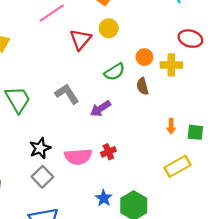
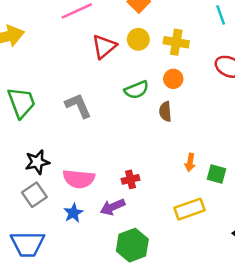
yellow cross: (171, 65) -> (176, 42), moved
purple arrow: (100, 109) -> (113, 207), moved
red cross: (108, 152) -> (131, 179), moved
blue star: (104, 198) -> (73, 213), moved

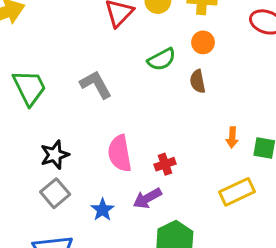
pink semicircle: (79, 179) -> (120, 153), moved, turned 80

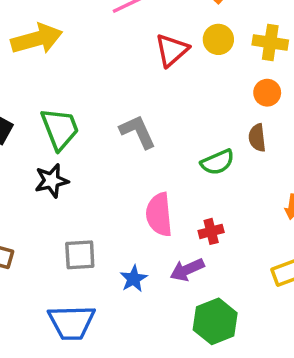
green semicircle: (162, 59) -> (218, 162), moved
black star: (55, 155) -> (52, 181), moved
gray square: (55, 193) -> (80, 255), turned 32

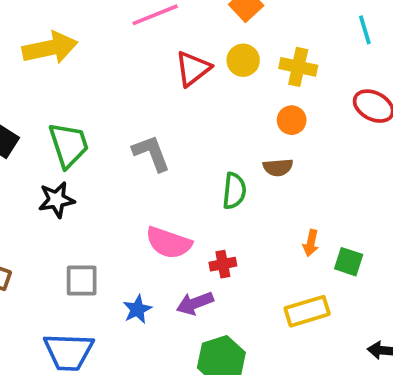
brown semicircle: (257, 138) -> (278, 167), turned -92
green semicircle: (218, 162) -> (234, 191), turned -64
pink semicircle: (159, 215) -> (169, 243), turned -69

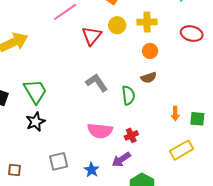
gray L-shape: (151, 153) -> (97, 83), moved

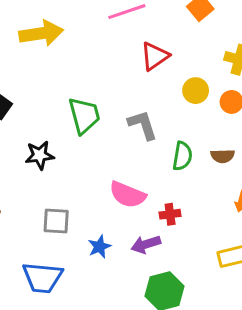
yellow circle: (117, 25) -> (196, 91), moved
brown semicircle: (149, 78) -> (223, 156), moved
green trapezoid: (35, 91) -> (84, 115), moved

